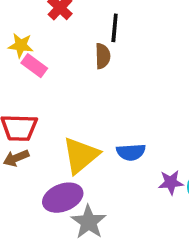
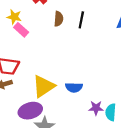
black line: (115, 28) -> (81, 20), moved
brown semicircle: (103, 56) -> (59, 19), moved

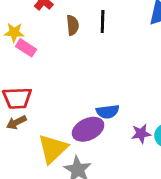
yellow triangle: (44, 86) -> (53, 149), moved
purple ellipse: (30, 111) -> (88, 129), moved

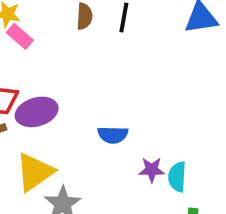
purple ellipse: (88, 129) -> (37, 112), moved

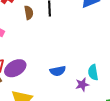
cyan semicircle: (177, 177) -> (93, 72), moved

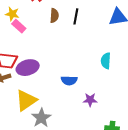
cyan semicircle: (93, 72) -> (106, 61), moved

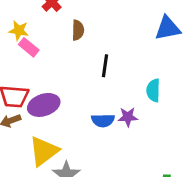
black line: (76, 16) -> (105, 66), moved
purple star: (90, 100) -> (128, 117), moved

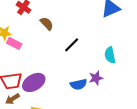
brown semicircle: (78, 30) -> (47, 24), turned -32
black line: (105, 66) -> (72, 45), turned 49

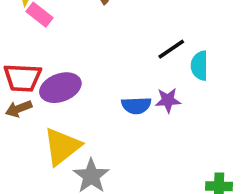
black line: (72, 45) -> (171, 49), moved

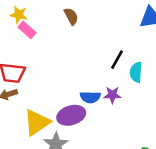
black line: (171, 49) -> (117, 60), turned -30
purple ellipse: (60, 88) -> (71, 115), moved

